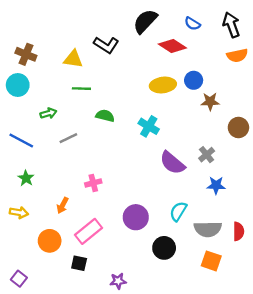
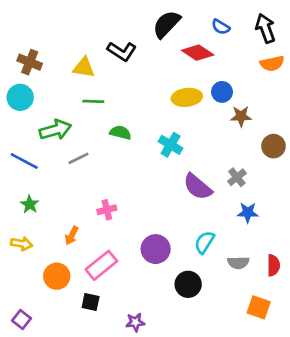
green arrow: (48, 113) -> (55, 130), size x1.6
gray semicircle: (208, 229) -> (238, 263), size x0.7
orange square: (211, 261) -> (259, 307), moved

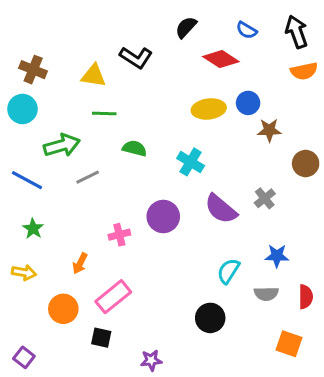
black semicircle: (166, 24) -> (186, 27), size x0.7
blue star: (248, 213) -> (277, 256), moved
purple circle: (156, 249) -> (163, 216), moved

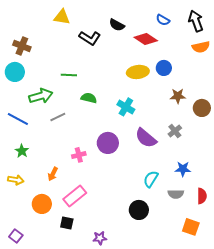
black semicircle: (186, 27) -> (117, 25), moved, turned -105
yellow triangle: (94, 76) -> (62, 17), moved
brown star: (269, 130) -> (178, 96), moved

